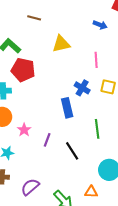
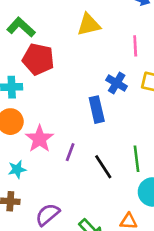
green line: (97, 129) -> (137, 159), moved
pink star: (24, 130) -> (40, 139), size x1.5

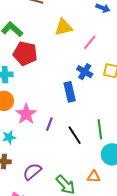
pink line: (135, 46) -> (90, 42), moved, turned 42

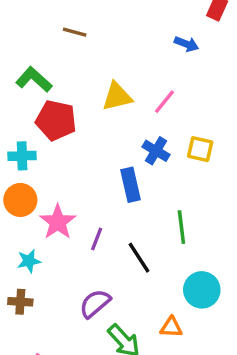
yellow triangle: (64, 27) -> (117, 97), moved
green line: (100, 129) -> (181, 227), moved
purple semicircle: (32, 172) -> (95, 303), moved

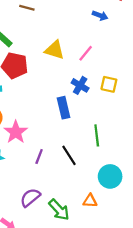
yellow triangle: (117, 97) -> (55, 50), turned 30
purple line: (97, 239) -> (39, 156), moved
purple semicircle: (95, 303) -> (30, 198), moved

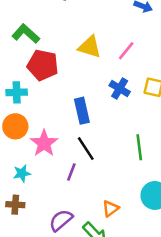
blue rectangle: (63, 108) -> (82, 111), moved
black line: (69, 155) -> (86, 149), moved
orange triangle: (90, 201) -> (111, 209), moved, turned -40

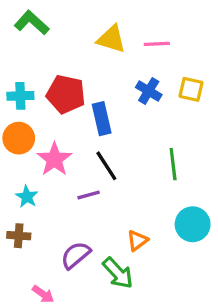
pink line: (126, 51) -> (157, 44), turned 48
red pentagon: (43, 65) -> (66, 94), moved
purple line: (71, 172) -> (89, 195), turned 54
cyan star: (22, 173) -> (27, 197), turned -30

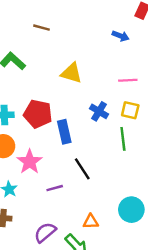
pink line: (157, 44) -> (128, 80), moved
green line: (173, 164) -> (123, 139), moved
black line: (106, 166) -> (82, 169), moved
orange triangle: (137, 241) -> (91, 222), turned 35

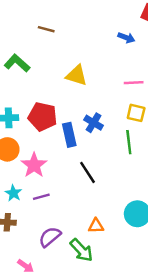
blue cross: (99, 111) -> (94, 123), moved
purple line: (55, 188) -> (41, 197), moved

